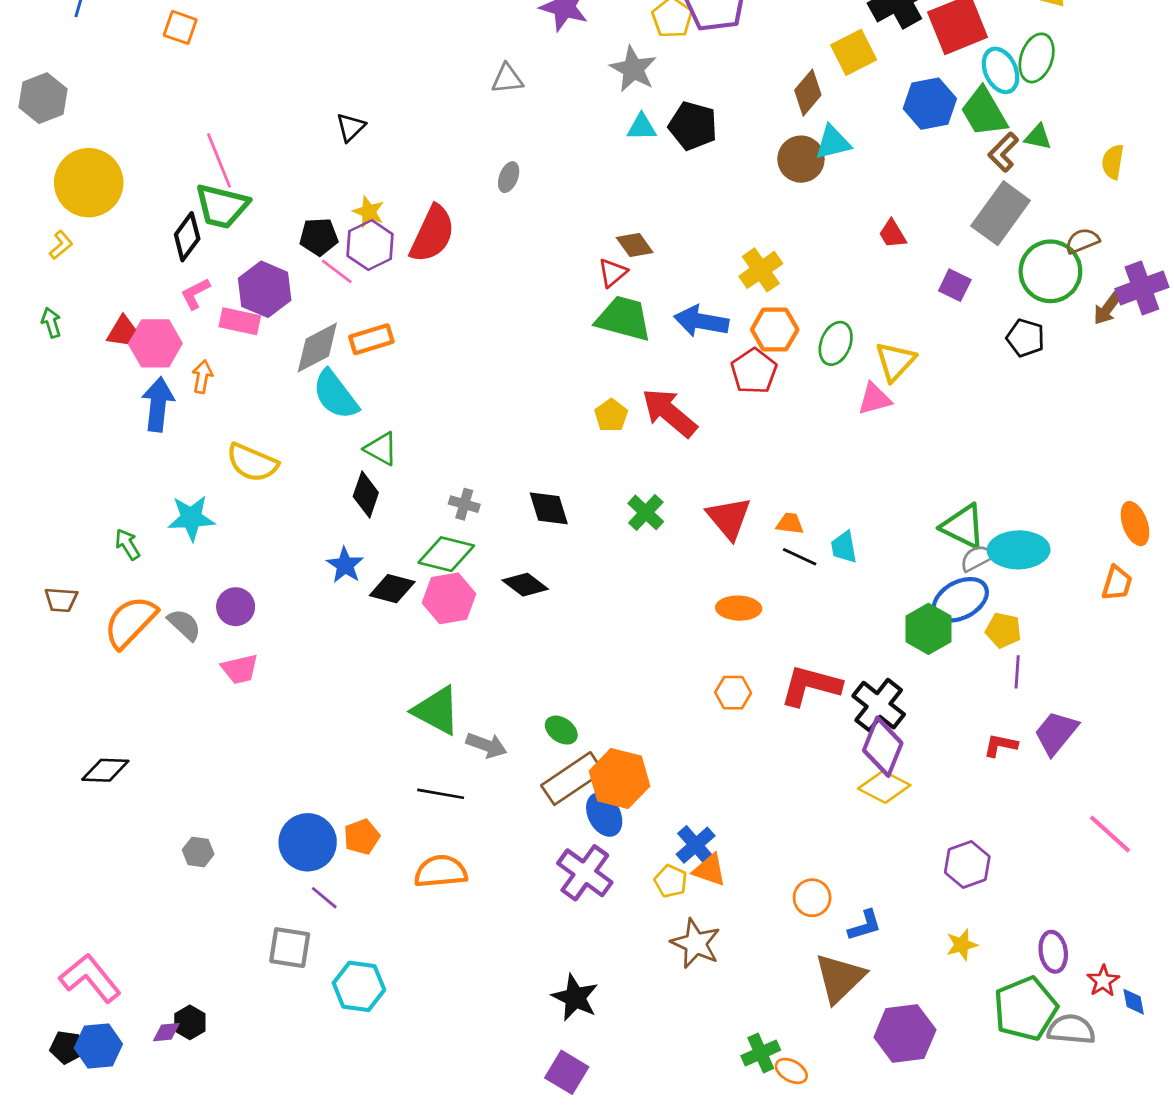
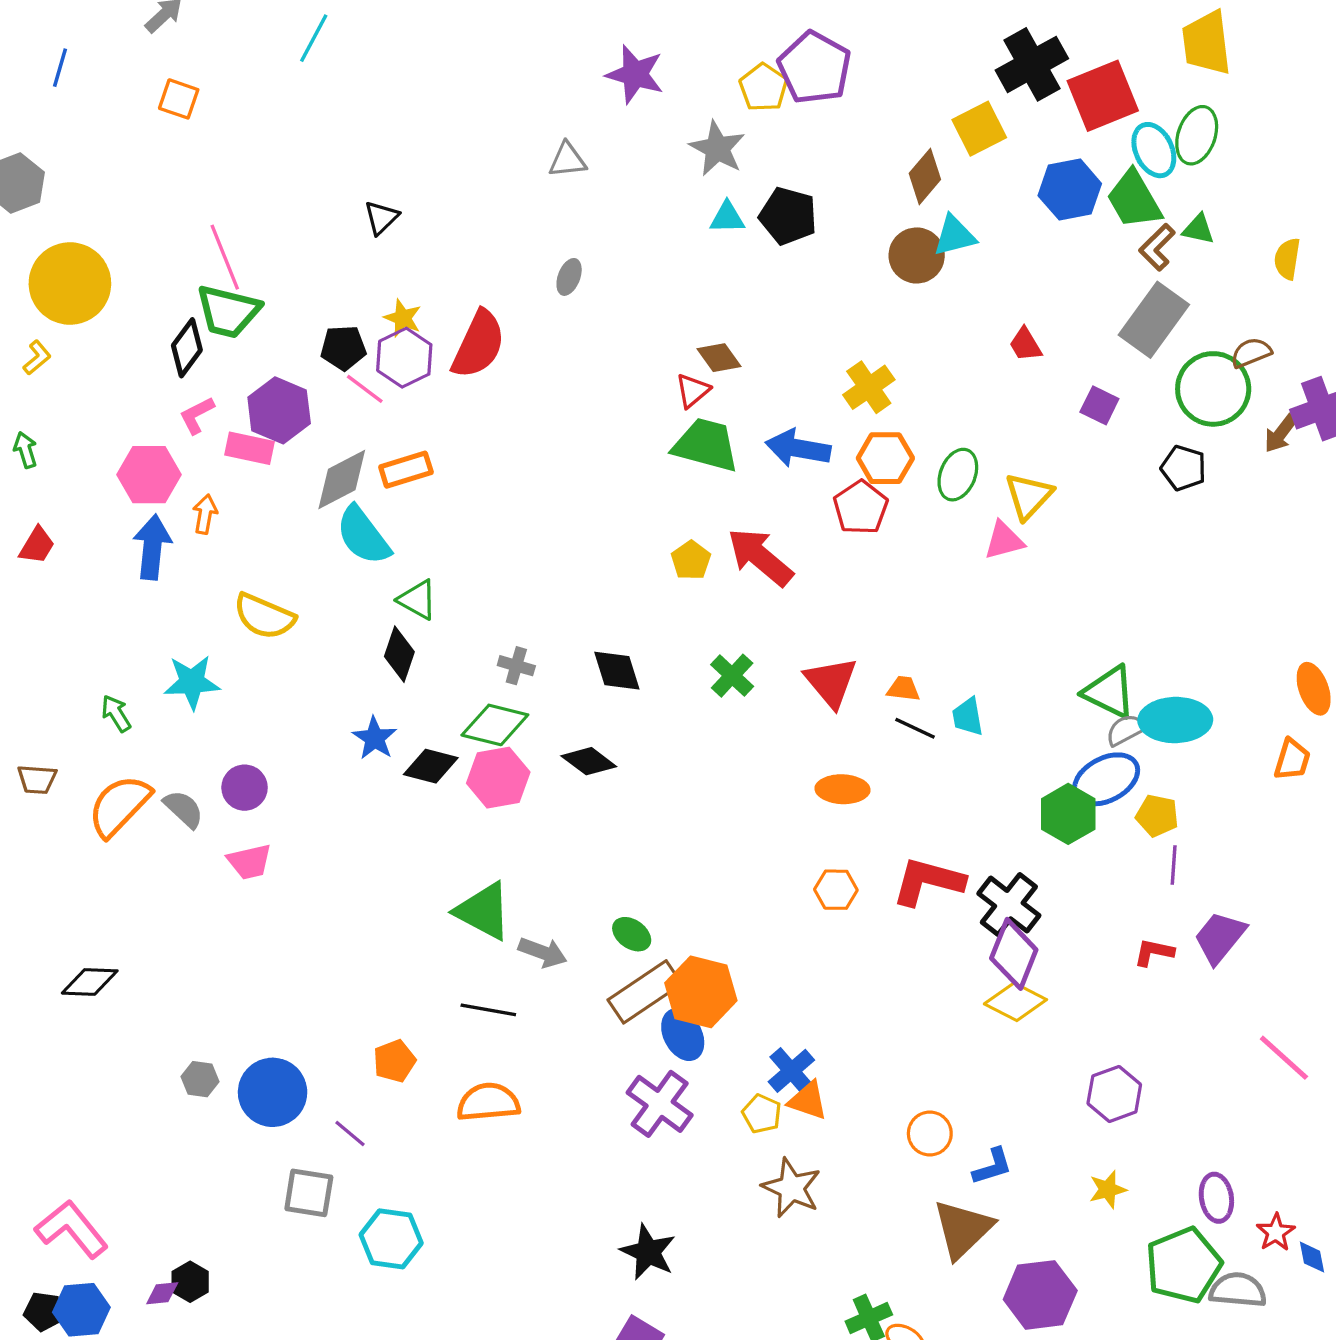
red trapezoid: (122, 331) -> (37, 545), moved
blue circle: (308, 842) -> (273, 1092), moved

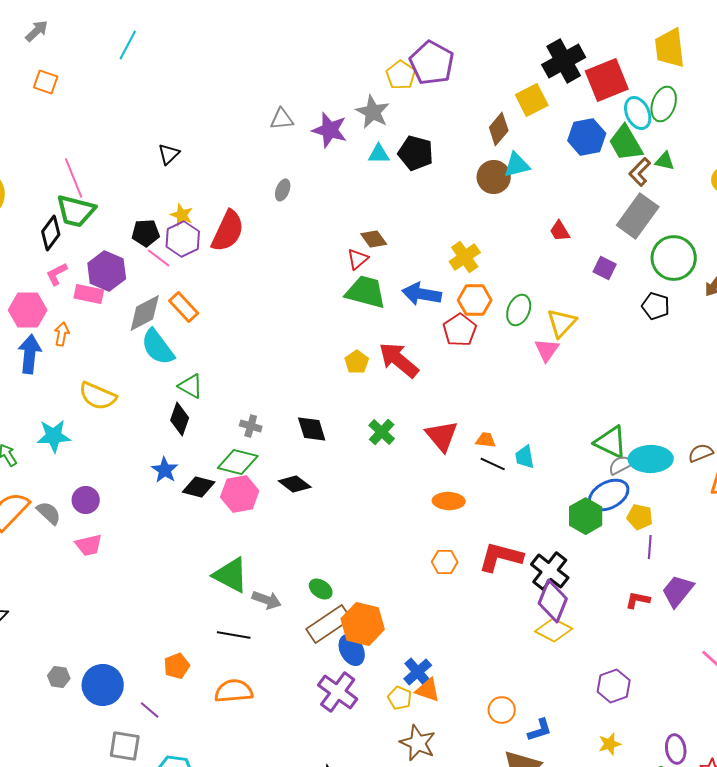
purple star: (635, 74) -> (330, 130), moved
brown semicircle: (1251, 353) -> (701, 453), moved
orange rectangle: (406, 470) -> (184, 307), turned 64
pink triangle: (1004, 540) -> (547, 350), turned -40

